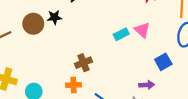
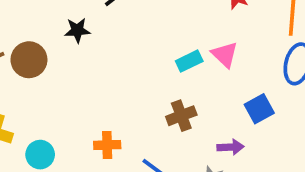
brown circle: (33, 24) -> (29, 60), moved
brown cross: (83, 63) -> (181, 116), moved

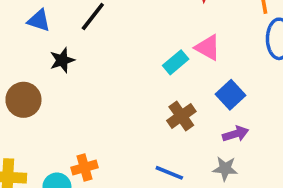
blue square: (259, 109) -> (230, 95), moved
orange cross: (107, 145) -> (85, 168), moved

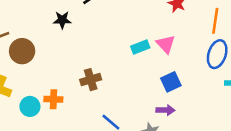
brown circle: (23, 100) -> (22, 51), moved
brown cross: (181, 116) -> (91, 80), moved

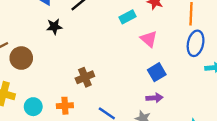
cyan rectangle: (140, 47) -> (127, 17), moved
orange cross: (53, 99) -> (65, 106), moved

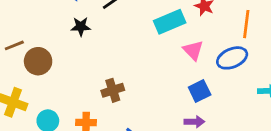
cyan rectangle: (127, 17) -> (170, 22), size x1.5
blue ellipse: (196, 43) -> (232, 58), moved, turned 50

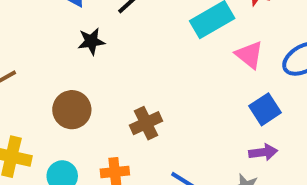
brown circle: (38, 61) -> (72, 110), moved

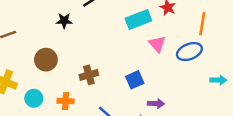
blue square: (265, 109) -> (135, 80), moved

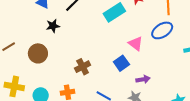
pink triangle: (157, 44) -> (136, 44), moved
brown circle: (46, 60) -> (38, 53), moved

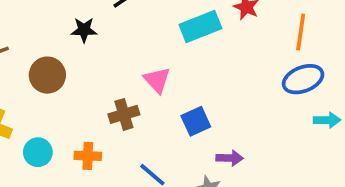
blue ellipse: (162, 30) -> (303, 79), moved
pink triangle: (136, 44) -> (157, 80), moved

